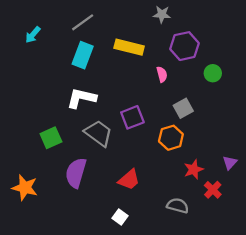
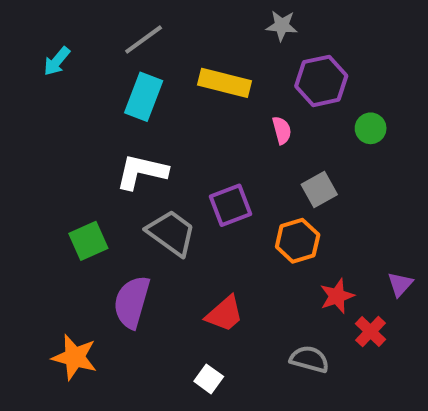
orange star: (25, 188) -> (75, 357), moved

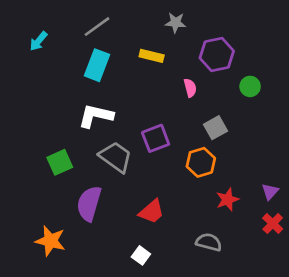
gray star: (282, 26) -> (176, 23), moved
yellow rectangle: (224, 83) -> (152, 56), size x0.7
red cross: (371, 332) -> (273, 224), moved

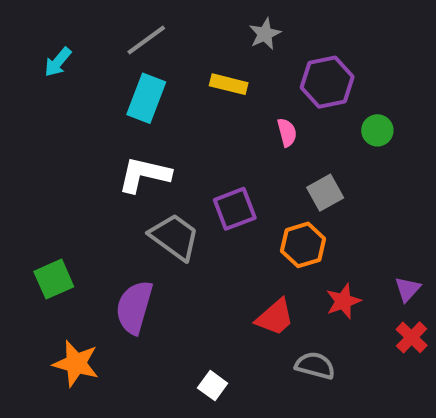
gray star: (176, 23) -> (265, 34), turned -30
green square: (60, 162) -> (54, 279), moved
red trapezoid: (152, 212) -> (275, 317), moved

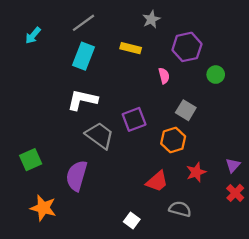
gray square: (325, 193) -> (186, 110), turned -30
white square: (213, 386) -> (132, 221), moved

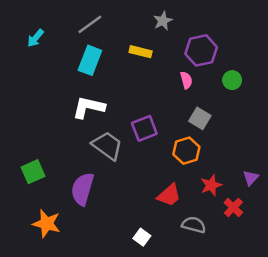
pink semicircle: (164, 76) -> (186, 80), moved
red cross: (235, 193) -> (233, 207), moved

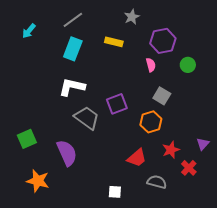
purple semicircle: (82, 189) -> (67, 153), turned 140
white square: (142, 237) -> (115, 192), turned -32

